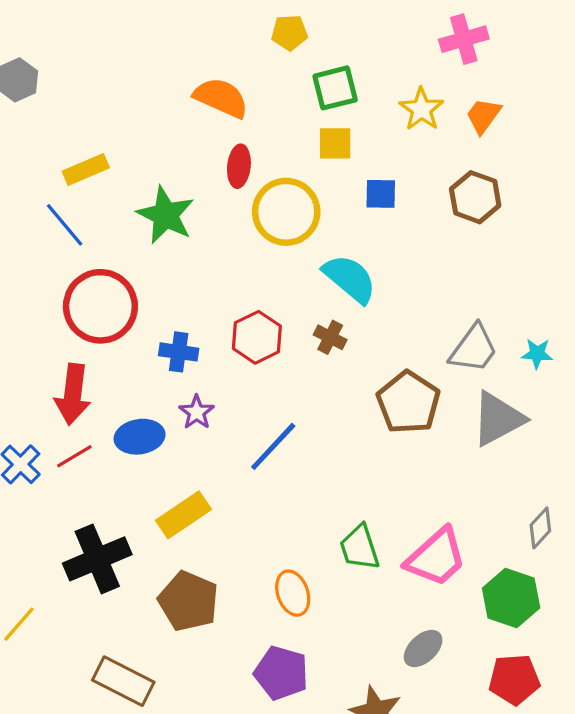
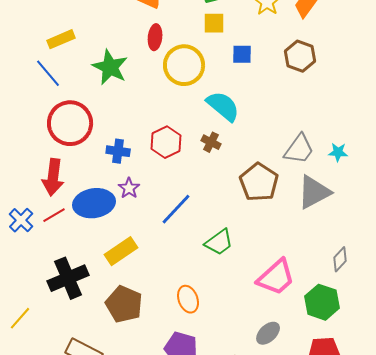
blue ellipse: (140, 437) -> (94, 203), size x1.4
green trapezoid: (360, 547) -> (219, 242), moved, turned -108

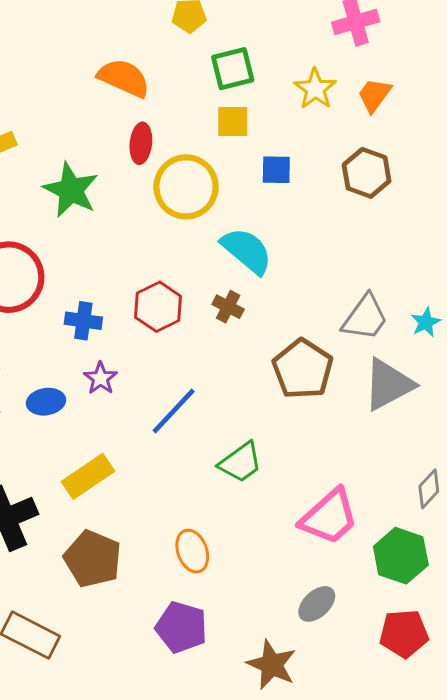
cyan star: (338, 152) -> (426, 322), turned -30
blue ellipse: (94, 203) -> (46, 402), size x0.6

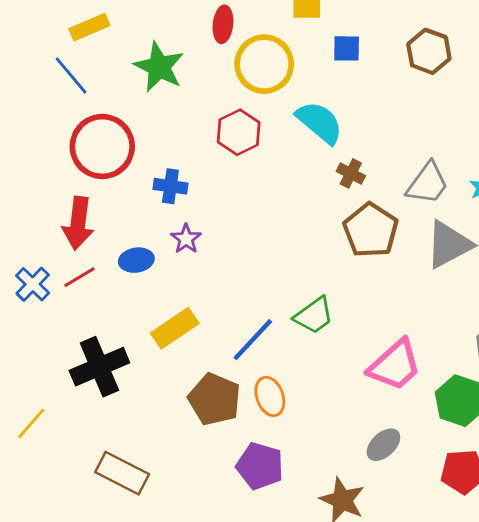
red hexagon: (158, 307) -> (239, 132), moved
brown cross: (228, 307) -> (351, 173), moved
blue line: (174, 411) -> (253, 340), moved
brown pentagon: (93, 559) -> (214, 399), moved

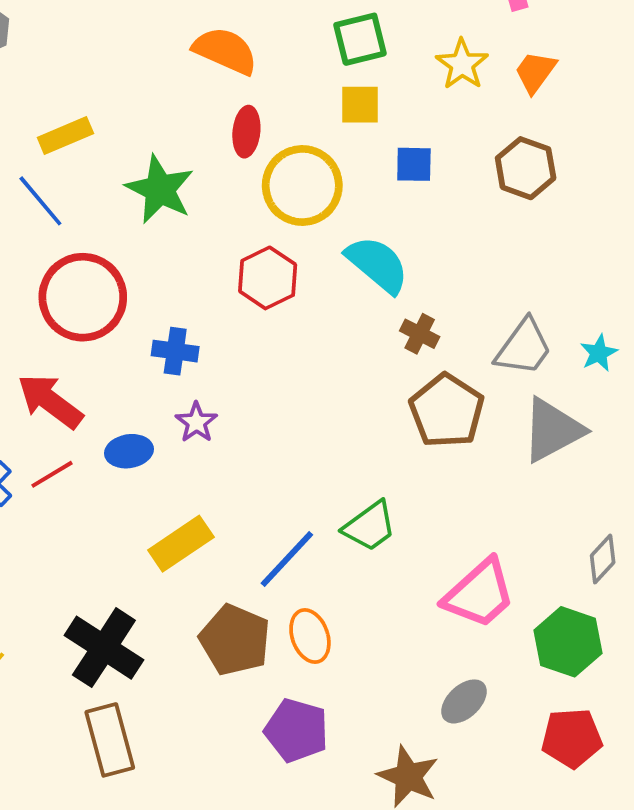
red arrow: (78, 223) -> (50, 401), turned 120
black cross: (99, 367) -> (104, 648), moved, turned -34
brown rectangle: (122, 473) -> (110, 740), turned 48

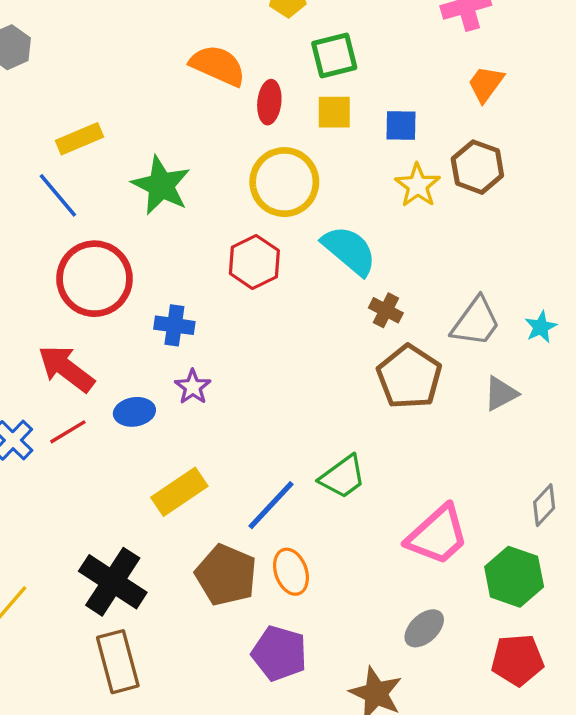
yellow star: (462, 64) -> (418, 185), moved
red ellipse: (246, 132) -> (269, 102), moved
blue square: (414, 164) -> (401, 125), moved
gray triangle: (553, 430) -> (501, 394), size x0.6

